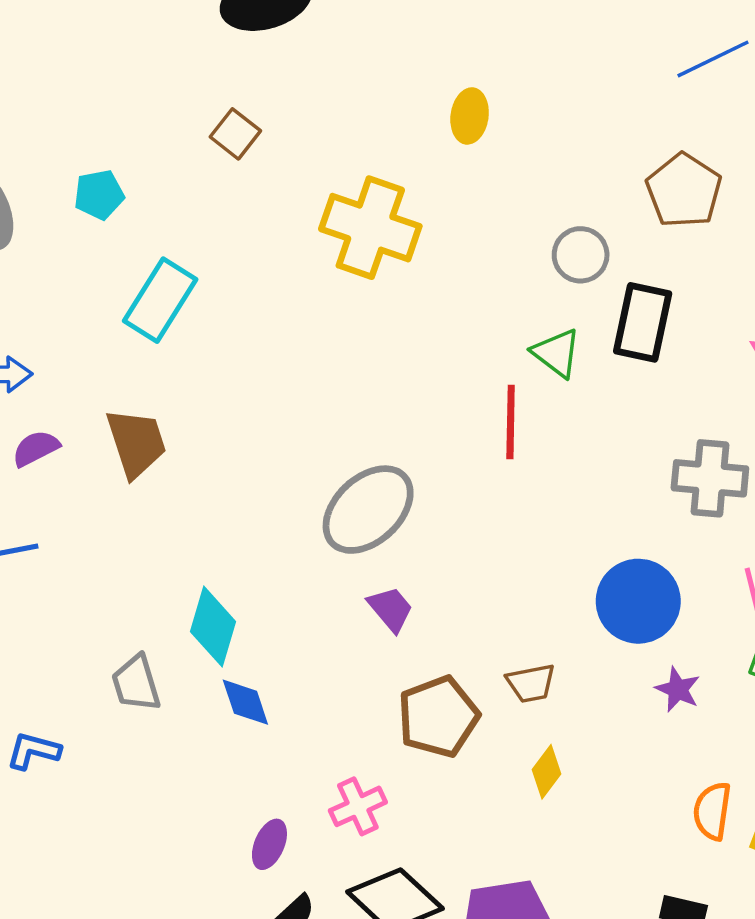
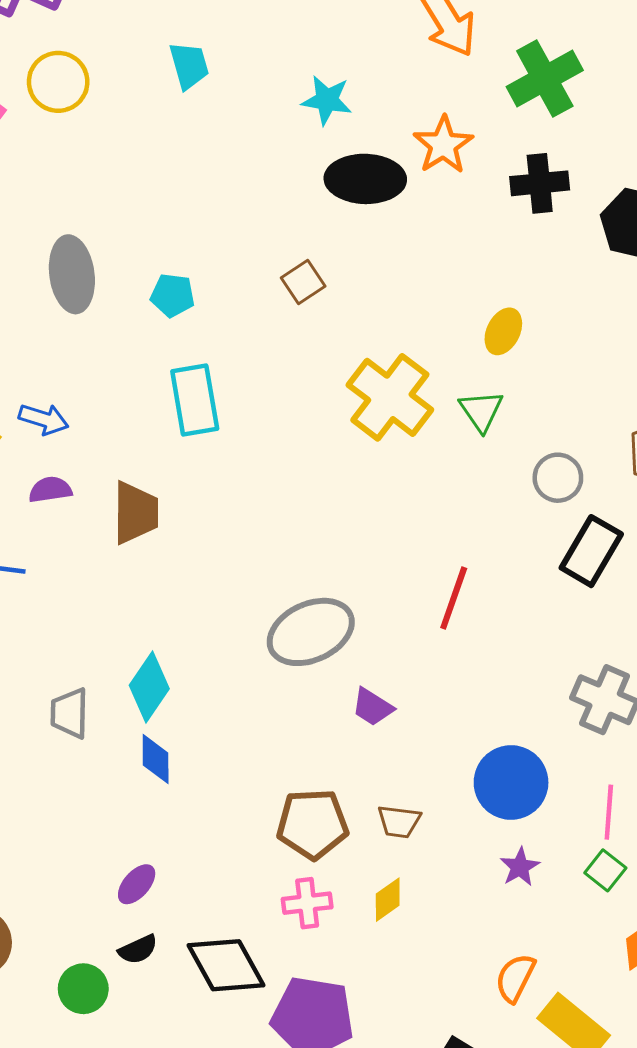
cyan rectangle: (160, 300) -> (195, 400), turned -60
green triangle: (556, 353) -> (481, 411), moved
purple trapezoid: (391, 609) -> (372, 707), moved, turned 144
pink cross: (358, 806) -> (307, 903), moved

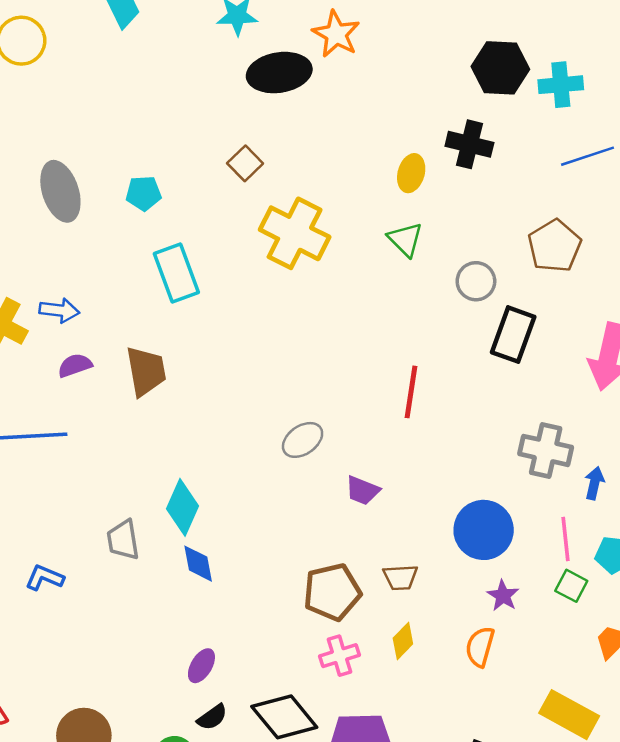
black cross: (540, 183) -> (469, 144), moved, turned 30
yellow cross: (390, 397) -> (295, 233), moved
gray ellipse: (311, 632) -> (303, 440), size x0.6
orange semicircle: (515, 978) -> (480, 647), moved

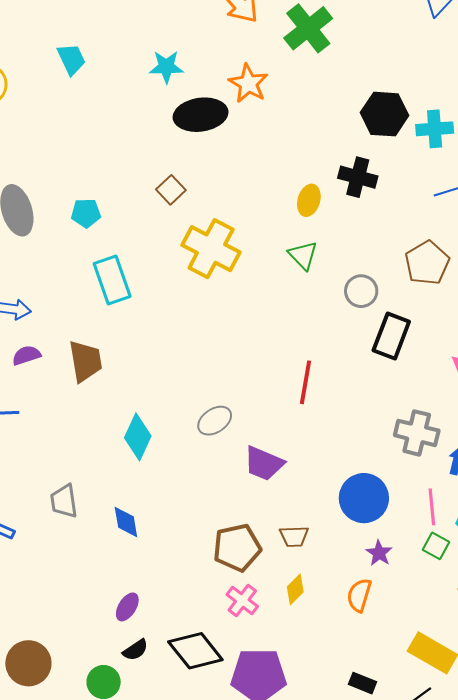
purple trapezoid: (362, 490) -> (264, 463), size x1.4
cyan diamond: (182, 507) -> (138, 437), moved
pink cross: (340, 656) -> (242, 601), turned -36

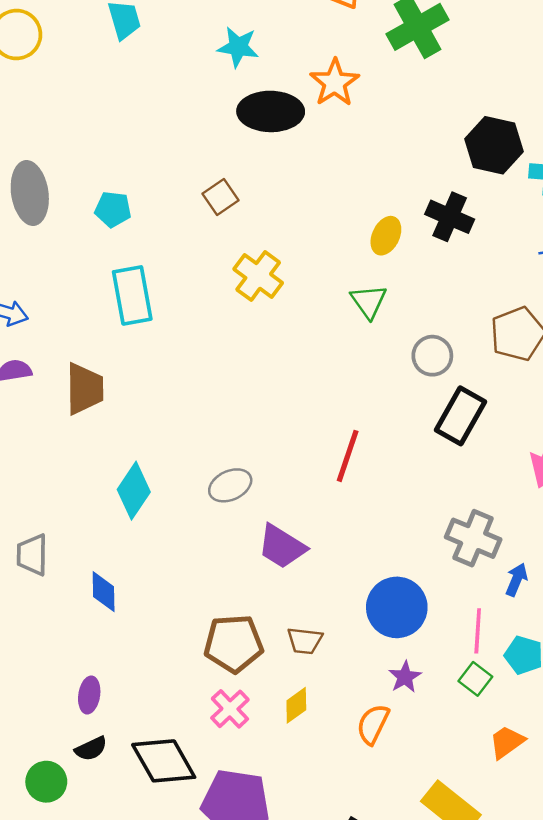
yellow cross: (211, 249) -> (258, 276), size x0.7
purple ellipse: (127, 607) -> (89, 695), turned -32

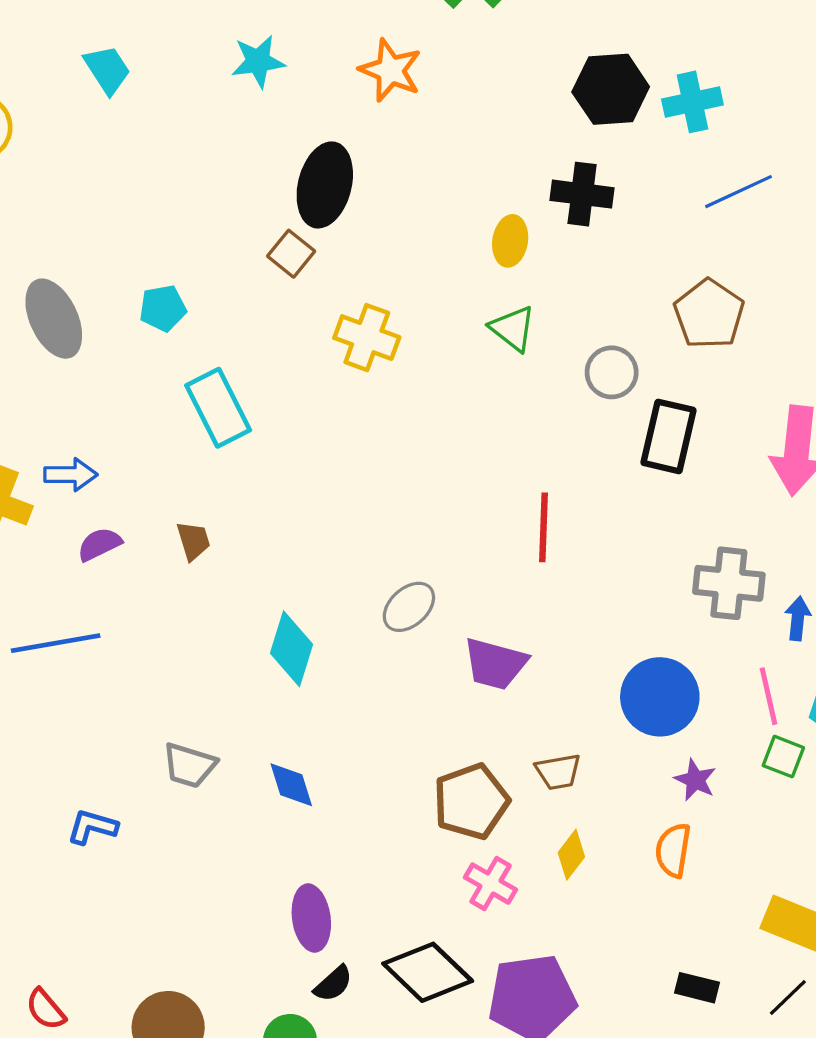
black ellipse: (271, 111) -> (325, 185), moved, turned -60
brown trapezoid: (85, 389) -> (193, 541), size x0.6
gray trapezoid: (32, 555) -> (189, 765), turned -57
purple ellipse: (89, 695) -> (311, 918), size x1.4

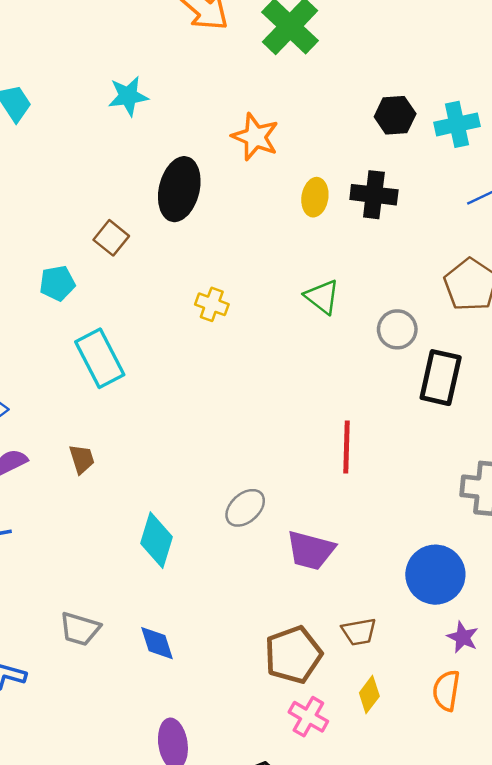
orange star: (390, 70) -> (255, 137), moved
black hexagon: (611, 89) -> (395, 115), size x0.7
yellow ellipse: (510, 241) -> (315, 197), moved
brown square: (291, 254) -> (111, 238), moved
yellow cross: (367, 338) -> (212, 304), size x0.7

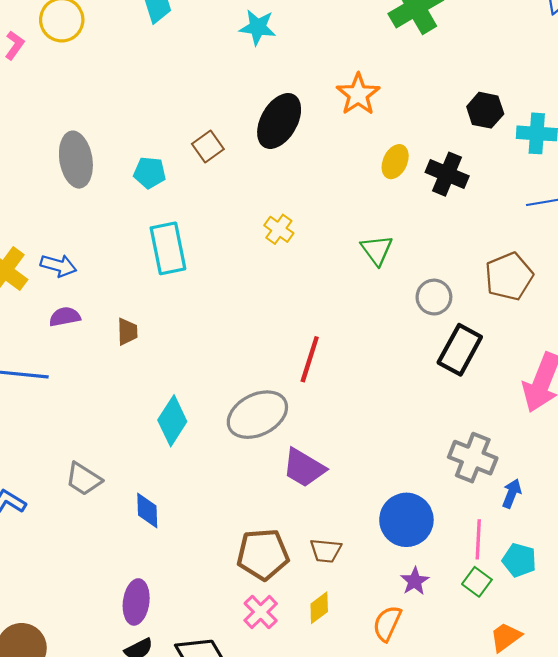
red line: (347, 447) -> (310, 359), moved
gray ellipse: (245, 508) -> (257, 415), size x1.6

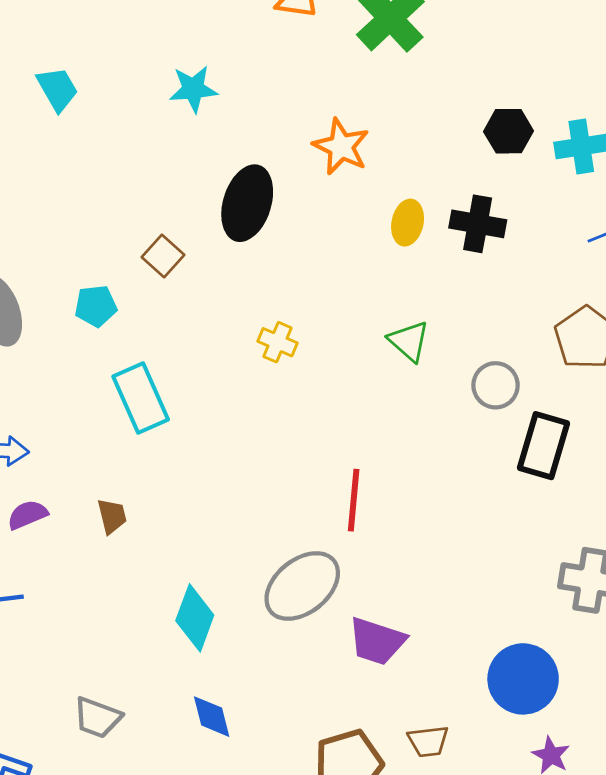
blue diamond: (147, 510) -> (212, 717), moved

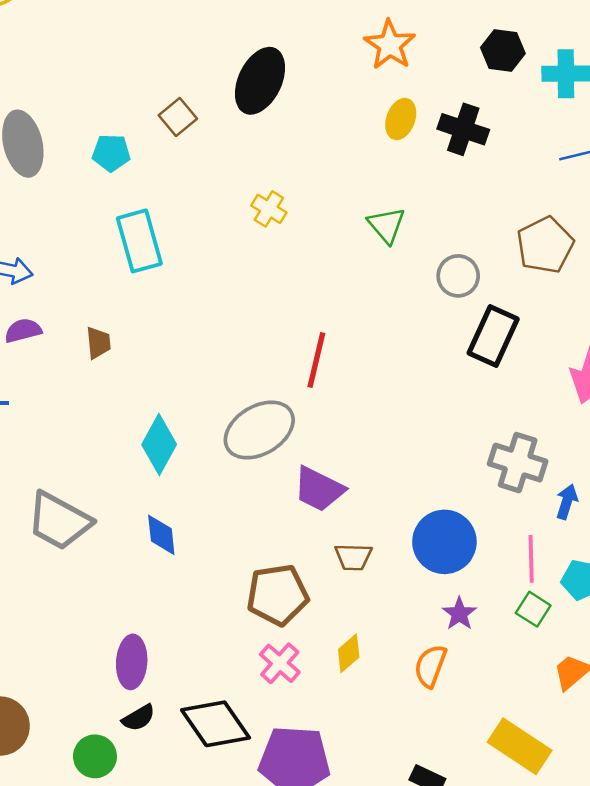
orange star: (341, 147) -> (390, 45), moved
gray trapezoid: (97, 718) -> (59, 521), size x1.5
brown trapezoid: (428, 741) -> (353, 557), moved

